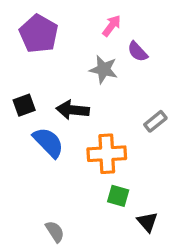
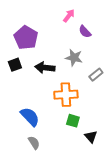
purple pentagon: (39, 34) -> (26, 38), moved
gray star: (104, 69) -> (74, 58), moved
blue semicircle: (48, 142) -> (30, 117), moved

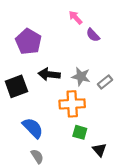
pink arrow: (69, 16) -> (75, 17), turned -80
gray star: (74, 58) -> (81, 77), moved
black square: (15, 65) -> (16, 86), moved, size x1.5

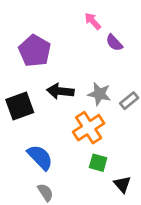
orange cross: (72, 104) -> (89, 128), turned -30

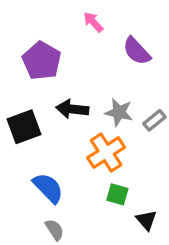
pink arrow: (93, 21) -> (93, 22), moved
purple semicircle: (114, 43) -> (137, 51), size x1.4

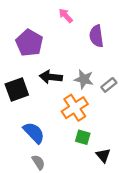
purple semicircle: (137, 51) -> (96, 36), turned 35

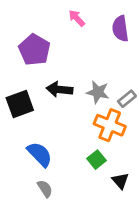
purple semicircle: (96, 36) -> (120, 29), moved
orange cross: (75, 108) -> (110, 125), moved, turned -35
green square: (83, 137) -> (97, 160), turned 35

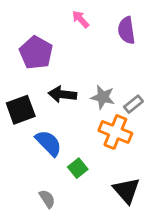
blue semicircle: (40, 154) -> (49, 143), moved
green square: (97, 160) -> (78, 168), moved
black triangle: (120, 181) -> (126, 190), size x1.5

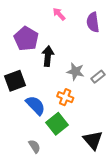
black arrow: (62, 94) -> (48, 56), moved, turned 90
orange cross: (115, 132) -> (65, 97), moved, size x0.7
green square: (78, 168) -> (57, 124), size x1.5

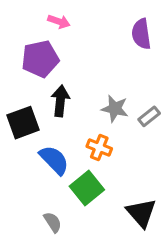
pink arrow: (59, 14) -> (59, 21), moved, turned 152
purple pentagon: (26, 39) -> (40, 59), turned 30
black arrow: (48, 56) -> (60, 101), moved

